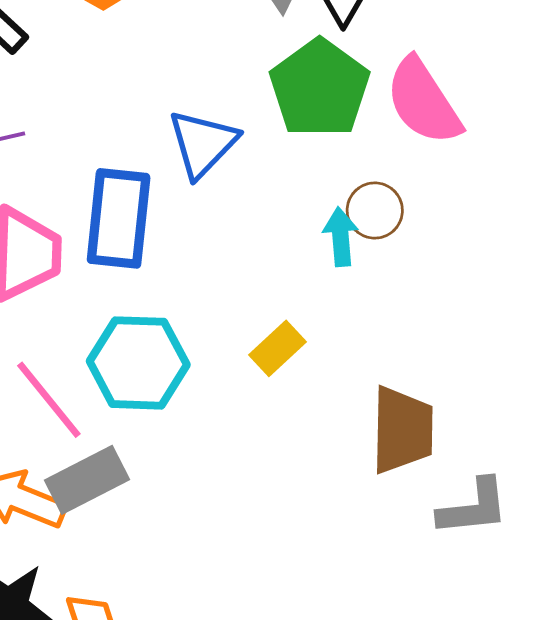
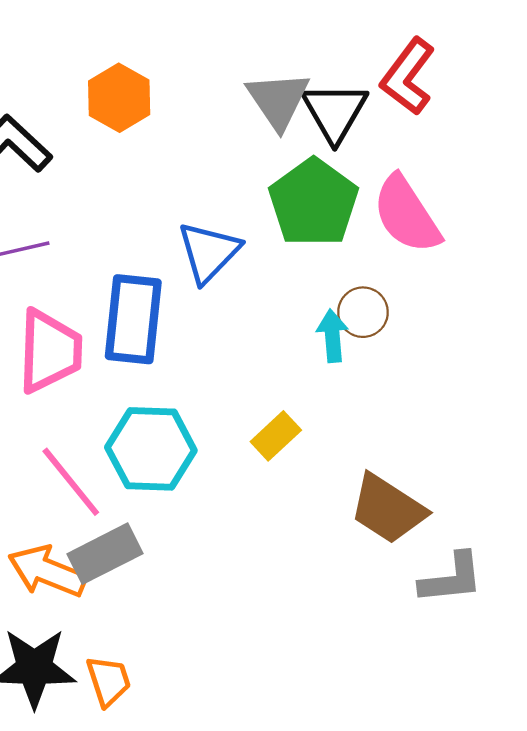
brown trapezoid: (402, 430) -> (388, 509), turned 122

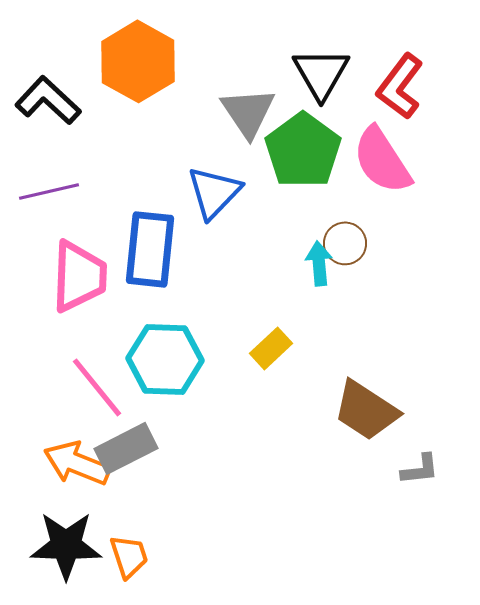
red L-shape: (408, 77) -> (400, 86), moved
orange hexagon: (119, 98) -> (138, 61), size x1.4
gray triangle: (278, 100) -> (248, 112), moved
gray L-shape: (451, 578) -> (420, 469), size x0.7

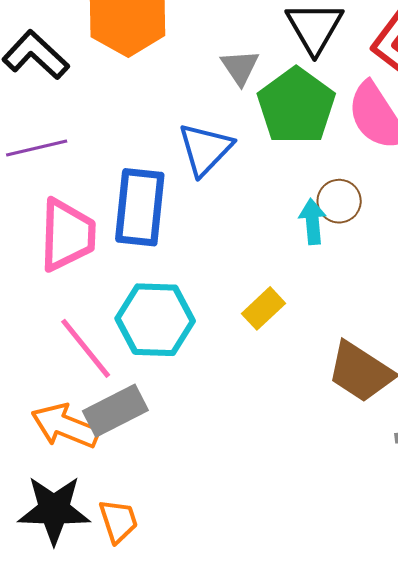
gray triangle: (248, 112) -> (240, 67), size x0.7

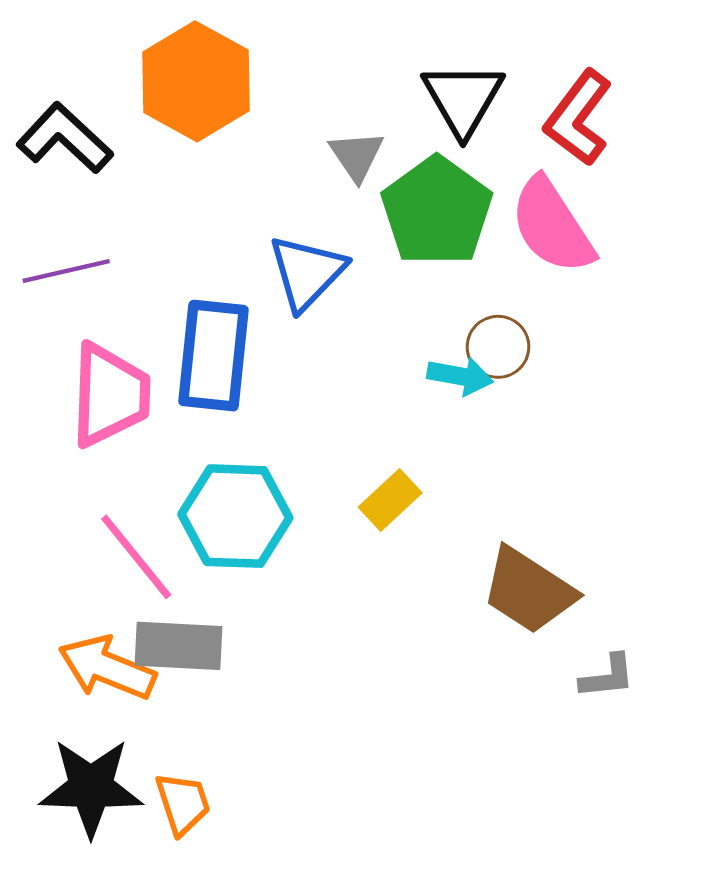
cyan arrow: (313, 222) -> (460, 376), turned 105
gray rectangle: (115, 411) -> (178, 646), turned 30

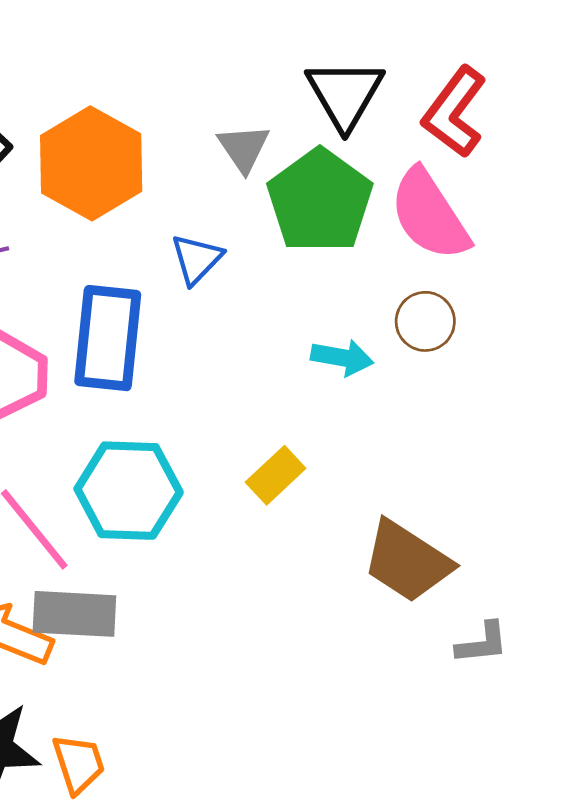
orange hexagon: (196, 81) -> (91, 163), moved
blue triangle: (307, 272) -> (196, 259), size x0.7
brown circle: (498, 347) -> (425, 321), moved

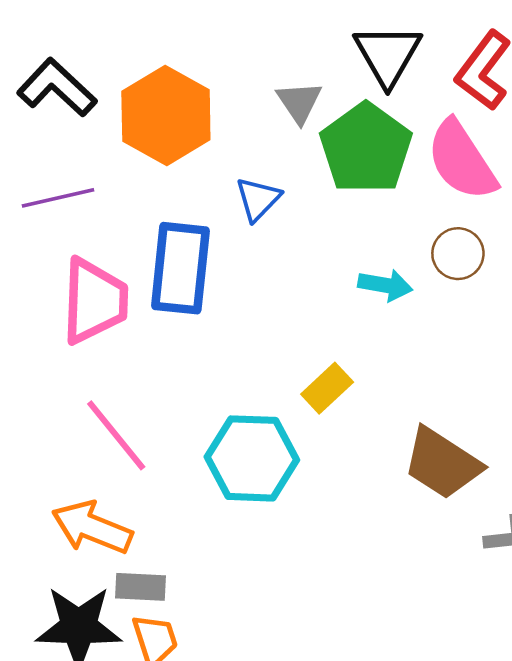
cyan hexagon: (129, 491) -> (252, 458), moved
gray rectangle: (74, 614) -> (140, 587), moved, size x0.7

